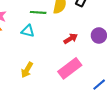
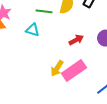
yellow arrow: (27, 70) -> (57, 68), moved

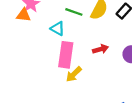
pink rectangle: (74, 70) -> (66, 55), moved, turned -60

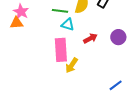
cyan triangle: (58, 29) -> (68, 24), moved

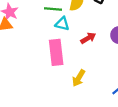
yellow arrow: (72, 65) -> (79, 78), moved

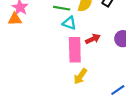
pink rectangle: (56, 52) -> (75, 50), moved

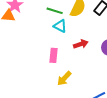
pink rectangle: (75, 50) -> (54, 55), moved, size x0.6

